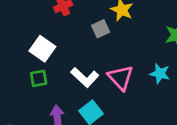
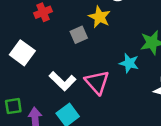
cyan star: (160, 74) -> (129, 63), moved
green square: (39, 78) -> (13, 106), moved

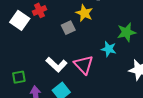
white square: (22, 53) -> (20, 20), moved
green square: (13, 106) -> (19, 77), moved

